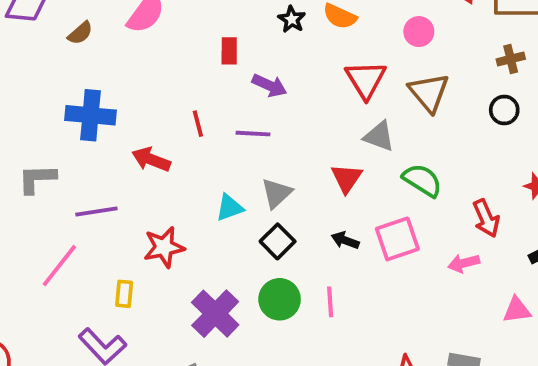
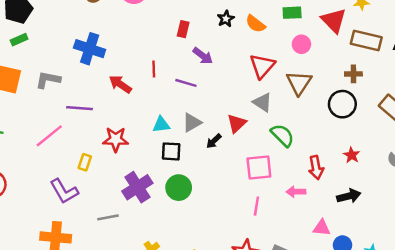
black circle: (504, 110) -> (342, 104), size x1.5
black arrow: (345, 240) -> (214, 141), moved, turned -77
black square: (278, 241) -> (171, 151), moved, turned 35
pink line: (330, 302) -> (256, 206), moved

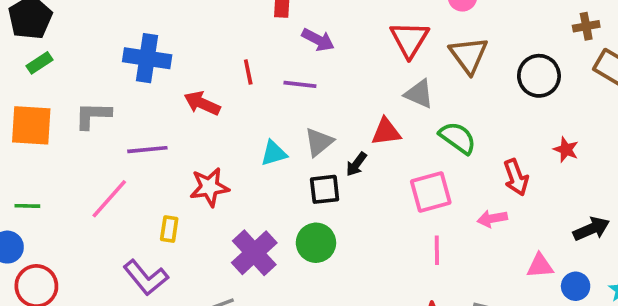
brown cross: (353, 74) -> (586, 26), moved
red triangle: (237, 123) -> (386, 132), turned 45
black square: (171, 151) -> (325, 189), moved
black arrow: (349, 196) -> (591, 229), moved

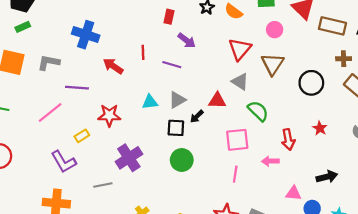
yellow rectangle: (169, 229) -> (82, 136), turned 40
green circle: (316, 243) -> (182, 160), moved

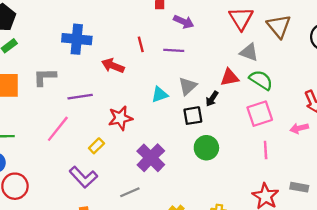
green semicircle: (258, 111) -> (261, 80), moved

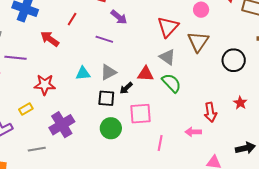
red line: (141, 44) -> (72, 19), moved, turned 32
pink square: (260, 114) -> (140, 114), moved
yellow rectangle: (96, 146) -> (26, 109), moved

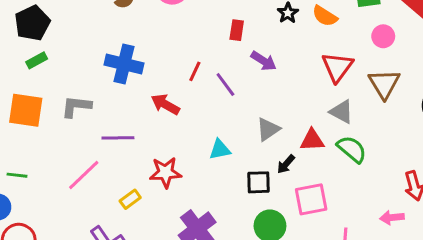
purple line: (104, 39) -> (225, 85), moved, turned 42
gray triangle: (108, 72) -> (268, 129), moved
yellow rectangle: (26, 109) -> (130, 199), moved

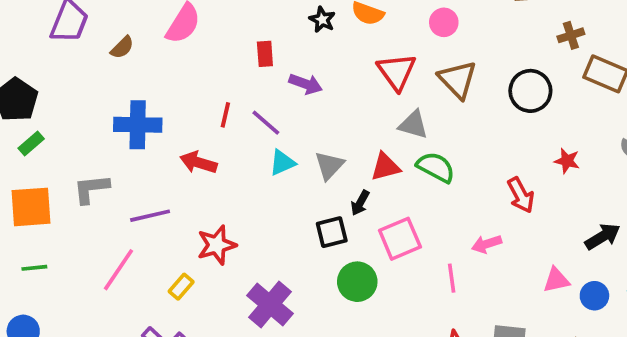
cyan triangle: (220, 150) -> (282, 163), moved
green line: (17, 175) -> (34, 268), moved
pink arrow: (392, 218) -> (487, 244), moved

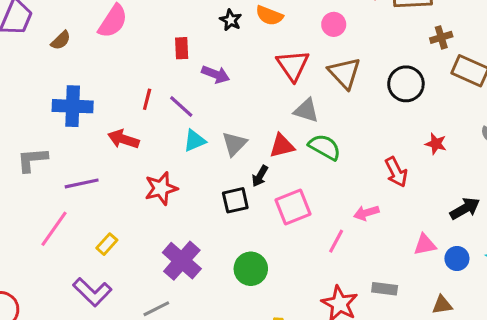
red star: (217, 245) -> (161, 188), moved
pink line: (452, 278) -> (336, 241), turned 35
green circle: (357, 282) -> (251, 269), moved

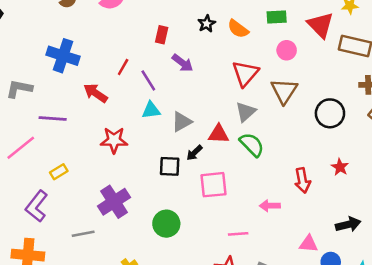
gray triangle: (306, 111) -> (246, 112), turned 45
pink line: (336, 241) -> (238, 234), moved, turned 42
purple L-shape: (92, 292) -> (37, 206), turned 68

